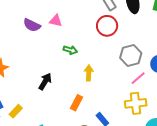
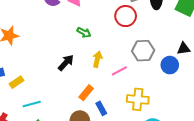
pink line: (138, 78) -> (119, 71), moved
black arrow: (45, 81) -> (66, 63), moved
orange rectangle: (76, 103) -> (86, 93), moved

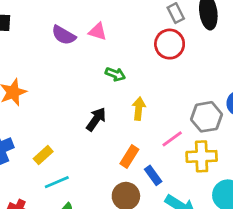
gray hexagon: (143, 51) -> (207, 117), moved
pink line: (119, 71) -> (172, 139), moved
yellow rectangle: (16, 82) -> (43, 155), moved

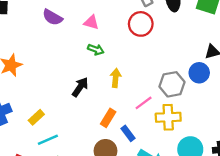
pink triangle: (98, 31) -> (91, 22), moved

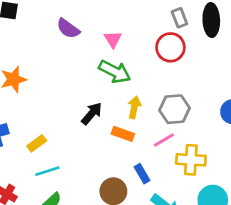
pink triangle: (91, 22) -> (113, 39), turned 35
green arrow: (96, 49) -> (115, 72), size x1.6
gray hexagon: (172, 84) -> (174, 109), moved
orange rectangle: (108, 118) -> (123, 134), moved, turned 72

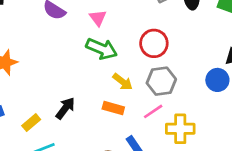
red circle: (170, 47) -> (154, 43), moved
yellow arrow: (134, 107) -> (123, 82), turned 120
black arrow: (92, 114) -> (65, 108), moved

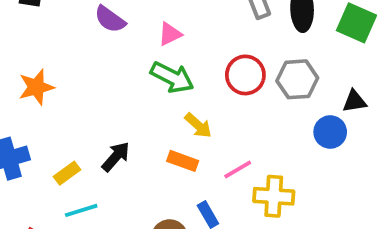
pink triangle: (98, 18) -> (170, 34), turned 36
gray hexagon: (161, 81) -> (297, 79), moved

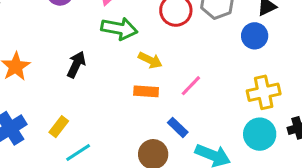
black arrow: (116, 157) -> (76, 64), moved
yellow cross: (274, 196) -> (264, 92), moved

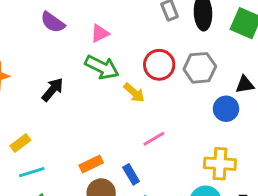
yellow arrow: (150, 60) -> (134, 93), moved
orange rectangle: (146, 91) -> (91, 164), moved, turned -45

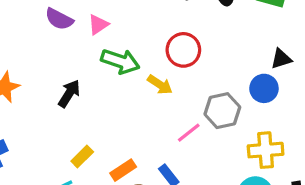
pink triangle: (100, 33) -> (98, 25), moved
gray hexagon: (200, 68) -> (222, 111), moved
yellow rectangle: (20, 143) -> (82, 157), moved

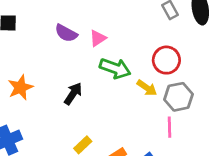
gray hexagon: (222, 111) -> (179, 97), moved
pink line: (189, 133) -> (169, 127), turned -54

